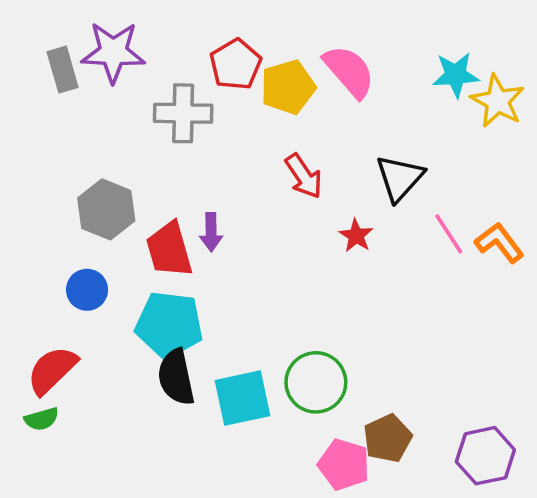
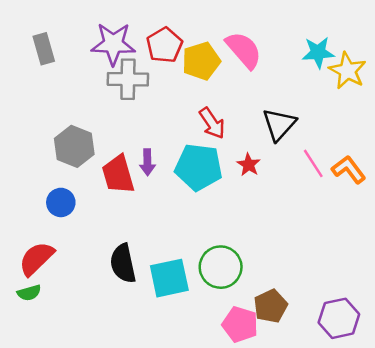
purple star: (113, 52) -> (113, 44), moved
cyan pentagon: (169, 325) -> (199, 167), moved

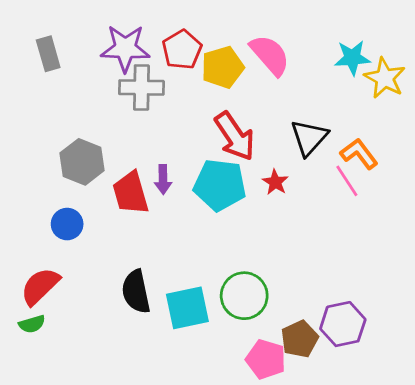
red arrow: (212, 123) -> (235, 136), size x1.4
orange L-shape: (349, 170) -> (359, 154), moved
purple hexagon: (339, 318) -> (343, 324), moved

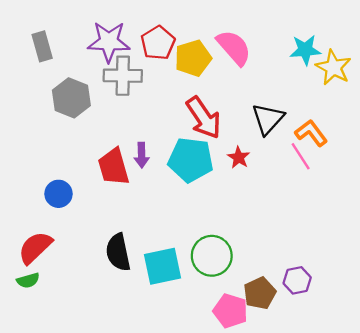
gray hexagon: (82, 162) -> (71, 98), moved
purple hexagon: (343, 324) -> (297, 280), size x0.7

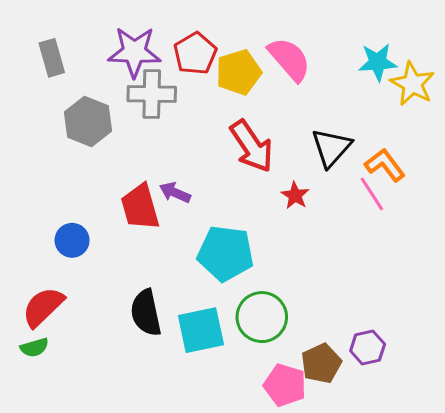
purple arrow: (142, 155) -> (175, 192), turned 115
cyan pentagon: (191, 160) -> (226, 253), moved

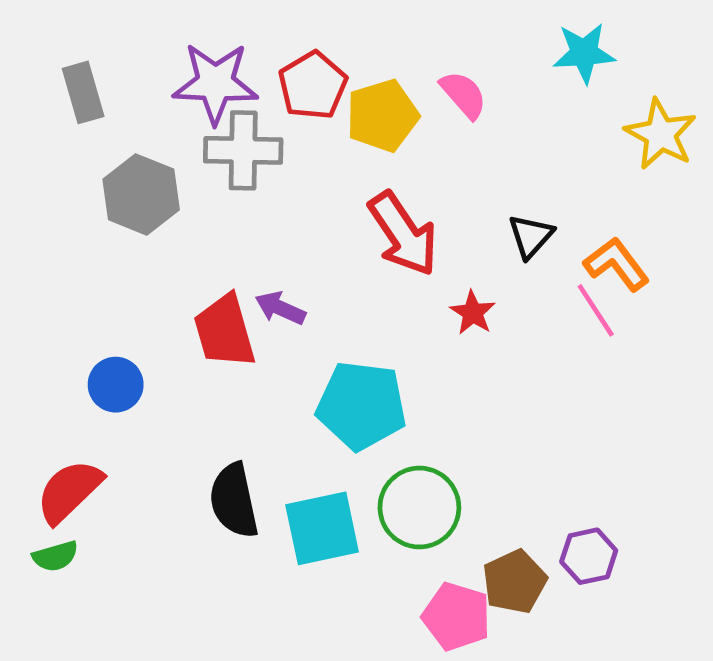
pink semicircle: (289, 59) -> (463, 95), size x0.7
cyan star: (378, 62) -> (584, 53), moved
black triangle: (331, 148) -> (531, 236), size x0.7

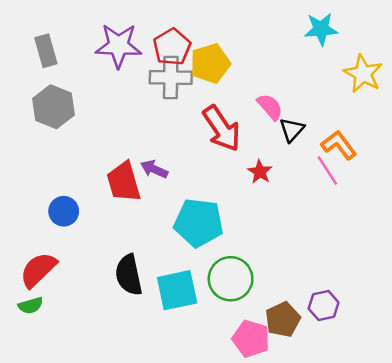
pink semicircle: (463, 95) -> (270, 107), moved
gray cross: (243, 150) -> (171, 77), moved
gray hexagon: (141, 194) -> (53, 107), moved

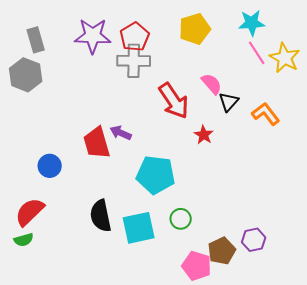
yellow pentagon: (210, 63) -> (195, 29), moved
gray hexagon: (53, 107) -> (26, 75), moved
pink line: (327, 170) -> (257, 53), moved
green circle: (231, 279) -> (181, 219), size x0.6

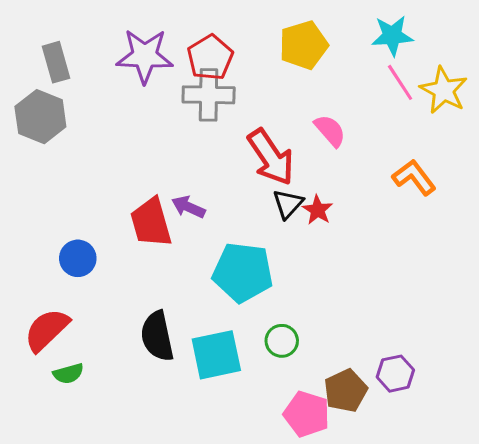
black triangle: (229, 102) -> (288, 204), moved
green semicircle: (24, 240) -> (68, 374), moved

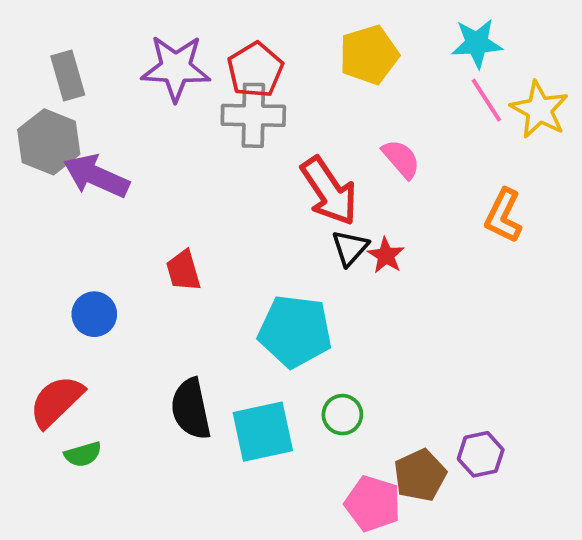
orange L-shape: (414, 177) -> (503, 216), turned -117
purple arrow: (188, 207) -> (96, 176), moved, size x1.6
red trapezoid: (151, 223) -> (183, 271), size x0.7

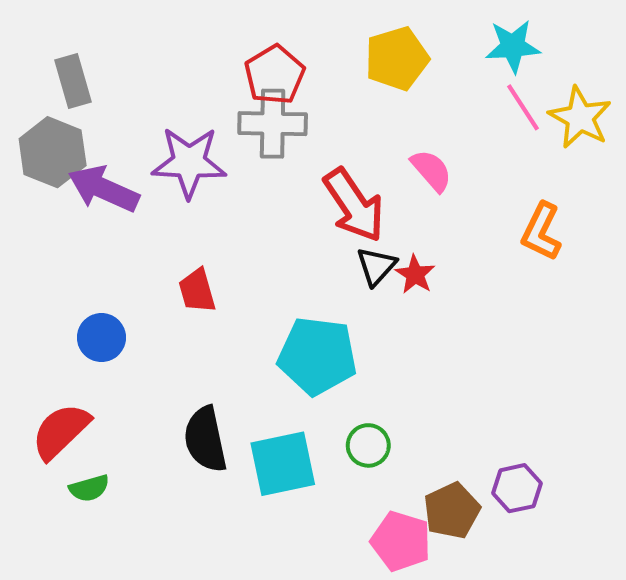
purple star: (176, 68) -> (189, 162), moved

